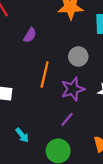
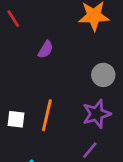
orange line: (45, 74) -> (47, 115), moved

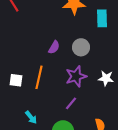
purple semicircle: (46, 49) -> (54, 47), moved

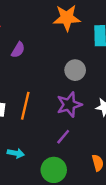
purple semicircle: (54, 47) -> (18, 50), moved
cyan arrow: (31, 117) -> (16, 153), turned -40

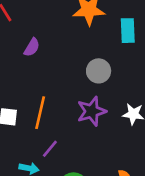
purple line: (63, 137) -> (50, 149), moved

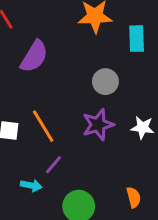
purple semicircle: (32, 47) -> (34, 56), size x1.6
orange line: (40, 113) -> (43, 126), turned -44

